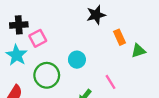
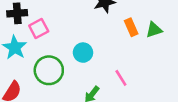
green triangle: (138, 51) -> (154, 30), moved

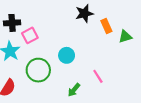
orange rectangle: (131, 27) -> (106, 26), moved

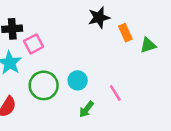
cyan circle: (67, 55) -> (78, 80), moved

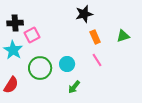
orange rectangle: (125, 33) -> (95, 37), moved
pink line: (115, 93) -> (97, 60), moved

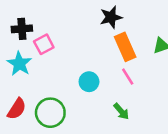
orange rectangle: (95, 37) -> (125, 47), size x1.5
green circle: (40, 68) -> (50, 113), moved
green arrow: (74, 87) -> (121, 111), moved, turned -80

